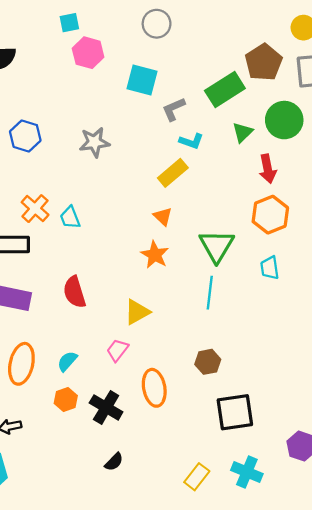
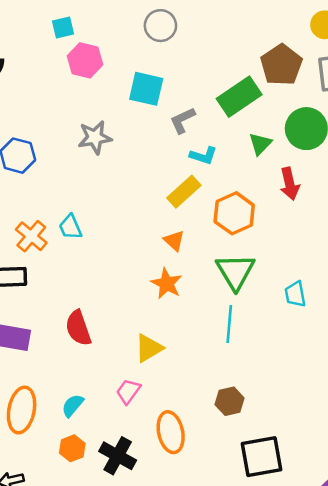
gray star: (94, 142) -> (95, 137), moved
orange hexagon: (270, 215) -> (234, 213), moved
cyan trapezoid: (70, 217) -> (70, 227), moved

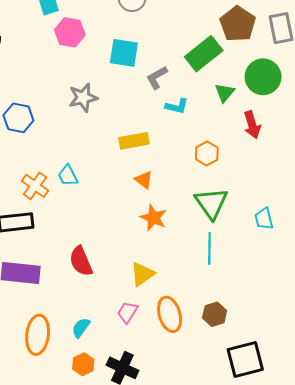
yellow rectangle: (184, 192) -> (134, 141), moved, turned 36
orange hexagon: (234, 213) -> (207, 154), size x0.7
orange triangle: (174, 241) -> (144, 180), moved
orange ellipse: (171, 432) -> (170, 314), moved

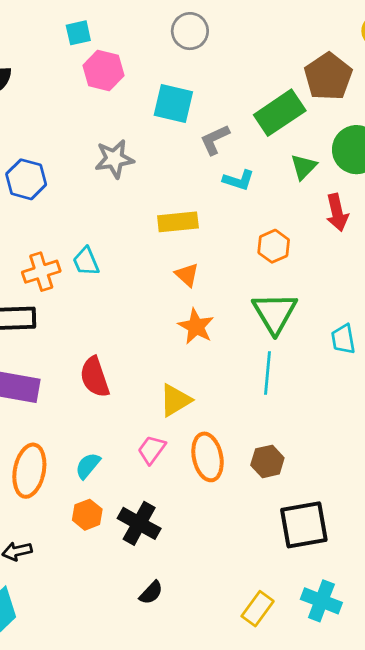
orange cross: (35, 186) -> (41, 272), turned 32

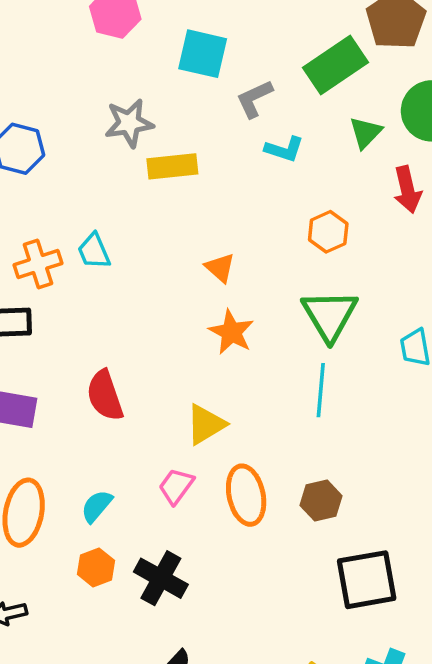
yellow rectangle: (178, 222) -> (172, 166), moved

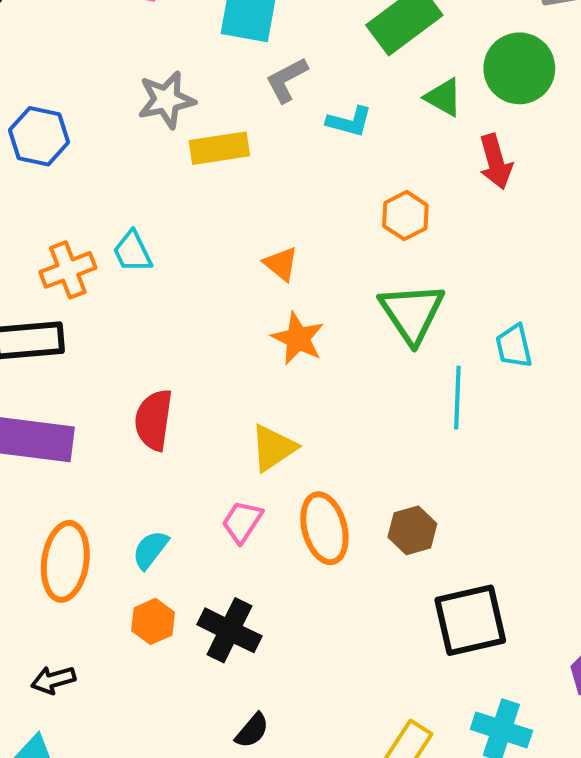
gray L-shape: (254, 99) -> (287, 80), moved
green triangle: (366, 132) -> (443, 97), turned -42
cyan line: (321, 390) -> (457, 398), moved
red semicircle: (105, 396) -> (154, 420), turned 30

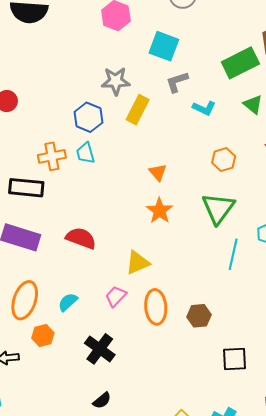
blue hexagon: (39, 136) -> (88, 117), moved
yellow rectangle: (219, 148) -> (138, 110), turned -64
red semicircle: (154, 420) -> (81, 238), turned 92
black square: (470, 620) -> (234, 359), moved, size x0.7
orange hexagon: (153, 621) -> (43, 335), moved

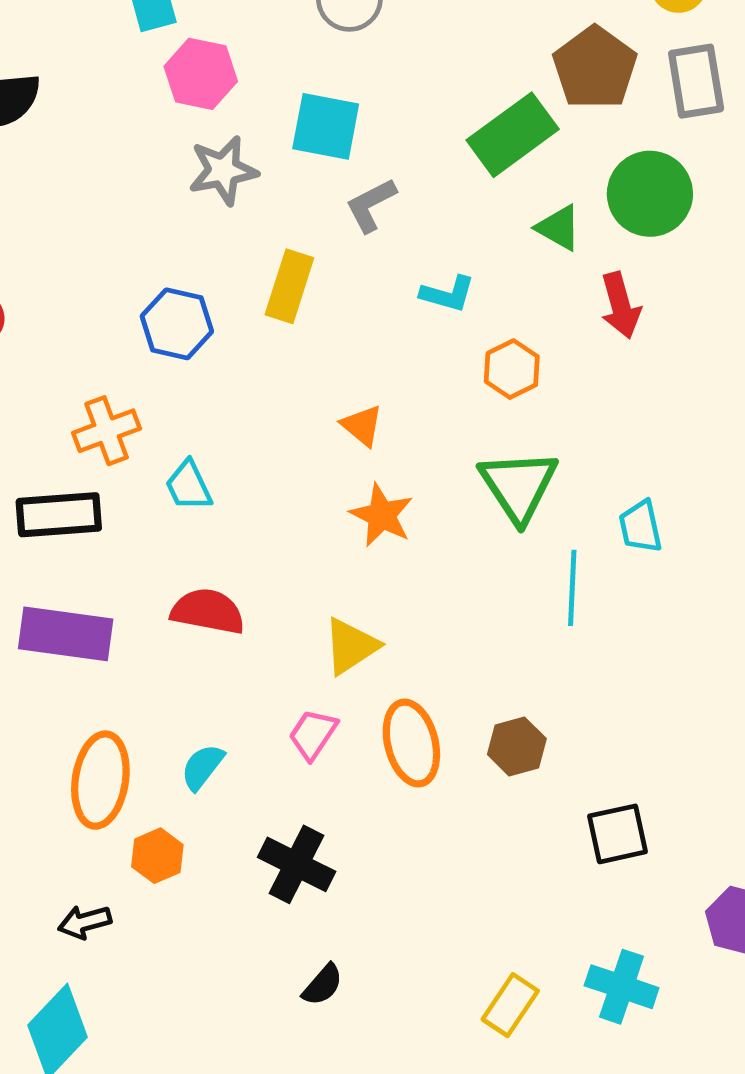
gray star: (116, 81) -> (223, 171), moved
cyan L-shape: (204, 108) -> (448, 294), moved
cyan trapezoid: (85, 153) -> (189, 486), moved

